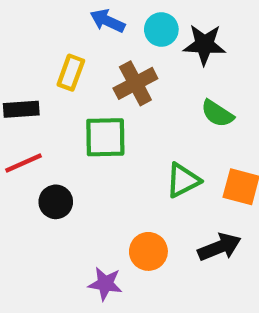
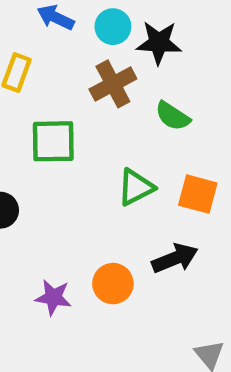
brown cross: (135, 83) -> (113, 84), moved
orange circle: (148, 251) -> (113, 284), moved

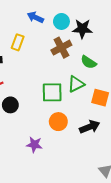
green square: (53, 141) -> (52, 92), moved
green triangle: (136, 187) -> (76, 84), moved
orange circle: (113, 284) -> (58, 122), moved

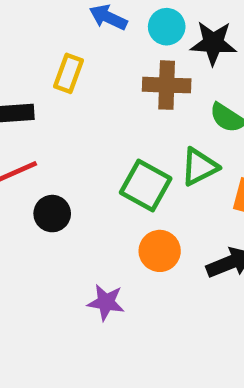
brown cross: (61, 48) -> (167, 85), turned 30
green square: (52, 92) -> (146, 186), turned 30

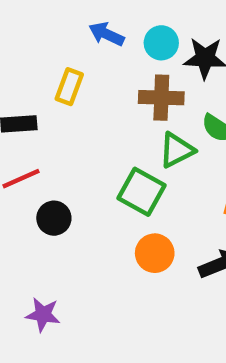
green triangle: (199, 167) -> (177, 150), moved
purple star: (106, 302) -> (43, 315), moved

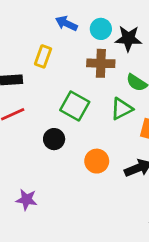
green triangle: (177, 150) -> (122, 109), moved
green square: (142, 192) -> (75, 106), moved
black circle: (54, 218) -> (54, 139), moved

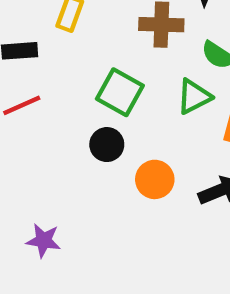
black circle: (54, 139) -> (107, 145), moved

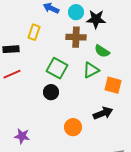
orange circle: (155, 179) -> (73, 127), moved

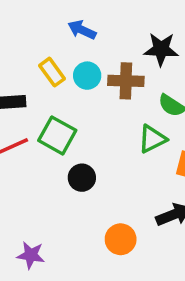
cyan circle: (76, 12) -> (87, 76), moved
yellow rectangle: (34, 32) -> (52, 72), turned -56
green square: (57, 68) -> (57, 135), moved

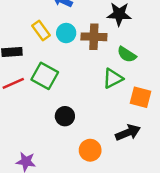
black circle: (82, 178) -> (65, 116), moved

